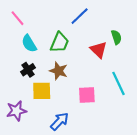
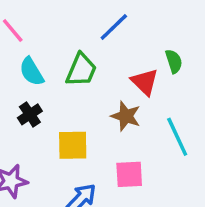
brown star: (59, 71) -> (126, 116), moved
yellow square: (42, 91) -> (73, 145), moved
pink square: (87, 95) -> (129, 174), moved

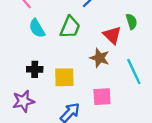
black cross: (30, 114) -> (35, 69), moved, turned 35

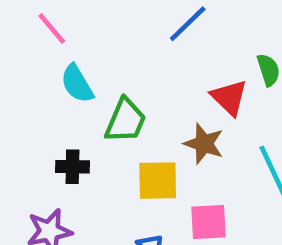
green trapezoid: (70, 27) -> (125, 121), moved
yellow square: (64, 77) -> (158, 181), moved

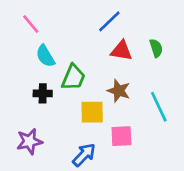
red triangle: (229, 98) -> (121, 51), moved, turned -35
black cross: (72, 167) -> (43, 93), moved

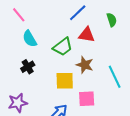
green semicircle: (156, 48) -> (112, 20), moved
green trapezoid: (73, 77) -> (63, 47), moved, turned 30
black cross: (43, 93) -> (28, 67), turned -32

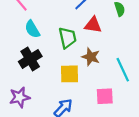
green trapezoid: (63, 47) -> (67, 38), turned -65
black cross: (28, 67) -> (30, 59), size x1.5
pink square: (87, 99) -> (105, 96), moved

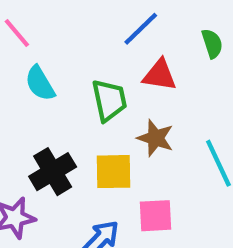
black cross: (30, 59) -> (53, 172), moved
pink square: (105, 96) -> (155, 216), moved

